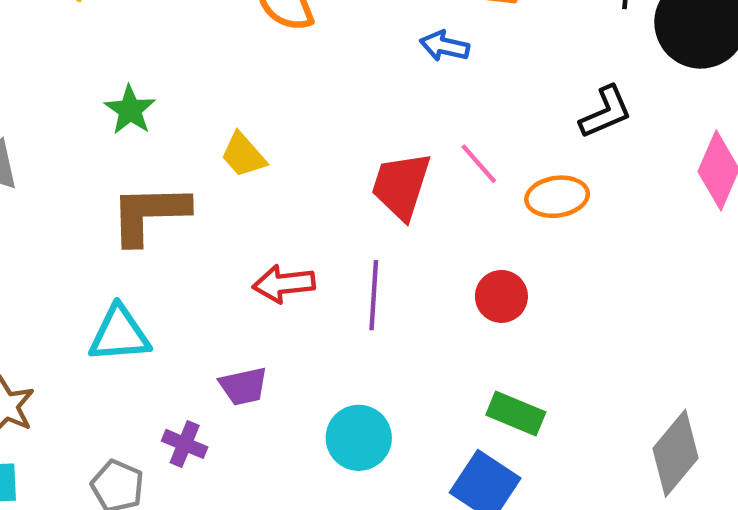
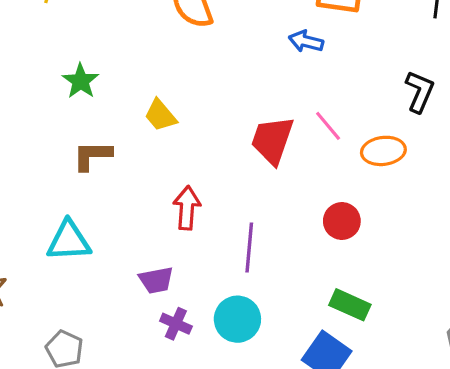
black L-shape: (606, 112) -> (420, 92), turned -45
brown L-shape: (149, 214) -> (92, 156), size x0.7
red arrow: (284, 284) -> (187, 208), turned 99
purple line: (374, 295) -> (249, 247), moved
purple cross: (185, 444) -> (176, 324), moved

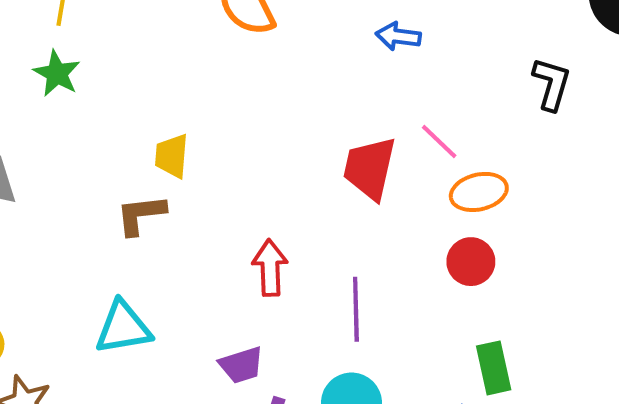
green star: (81, 81) -> (57, 73), moved
yellow trapezoid: (160, 115) -> (172, 156), moved, turned 51
orange ellipse: (383, 151) -> (479, 192), moved
green rectangle: (350, 305) -> (494, 368), turned 60

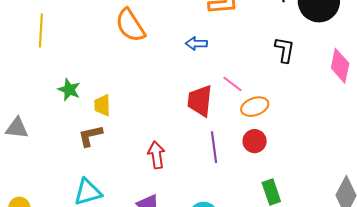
blue arrow: (398, 36) -> (196, 44), moved
green star: (57, 73) -> (69, 90), moved
purple line: (356, 309) -> (214, 147), moved

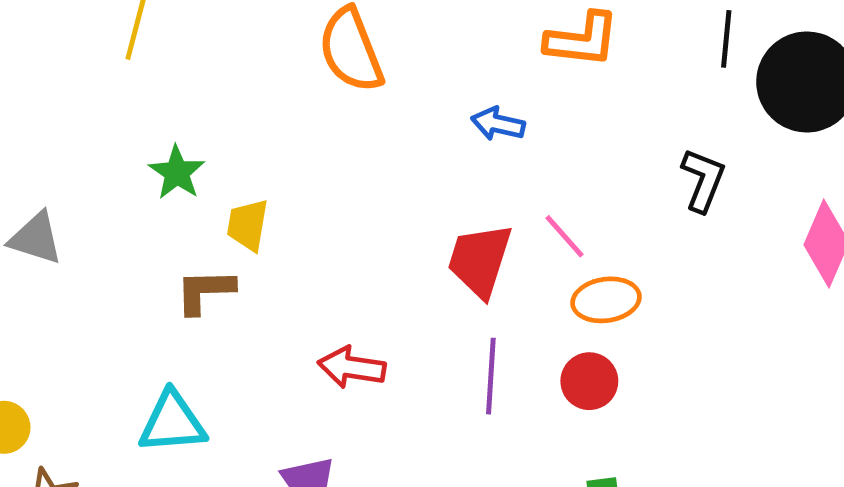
red arrow: (156, 155) -> (352, 367), turned -84

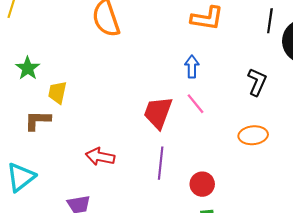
blue arrow: (498, 124) -> (192, 67), moved, turned 75
orange ellipse: (606, 300) -> (253, 135), moved
red circle: (589, 381) -> (202, 184), moved
cyan triangle: (172, 422) -> (21, 177), turned -36

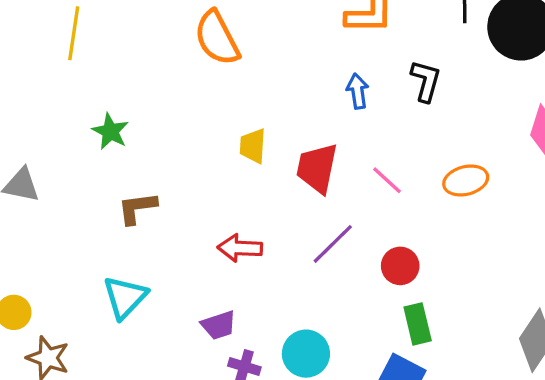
black L-shape: (257, 82) -> (426, 81), moved
yellow trapezoid: (57, 92) -> (253, 146), moved
pink line: (195, 104) -> (387, 180), moved
purple line: (161, 163) -> (333, 244), turned 48

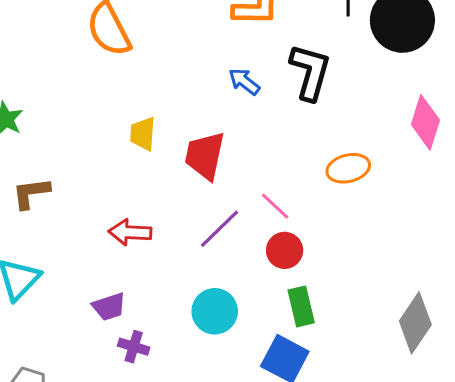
black L-shape: (426, 81) -> (310, 72), size x1.4
blue arrow: (358, 91) -> (244, 81), turned -44
pink line: (387, 180) -> (275, 206), moved
cyan circle: (306, 354) -> (215, 311), moved

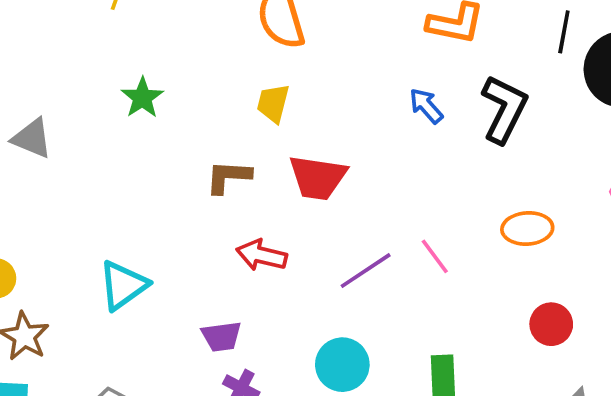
yellow trapezoid: (143, 134) -> (273, 103), moved
red trapezoid: (205, 156) -> (318, 178), moved, turned -104
brown L-shape: (31, 193) -> (228, 177), moved
red circle: (285, 250) -> (551, 324), moved

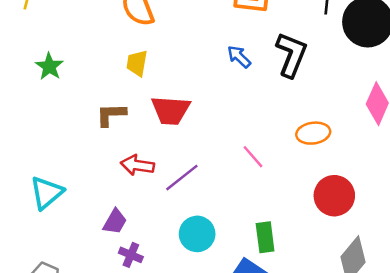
purple line: (366, 271) -> (182, 178), moved
red circle: (551, 324) -> (334, 196), size x1.4
purple trapezoid: (221, 336) -> (115, 222), turned -48

